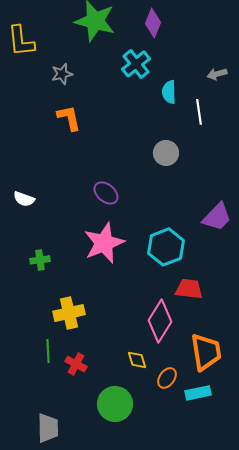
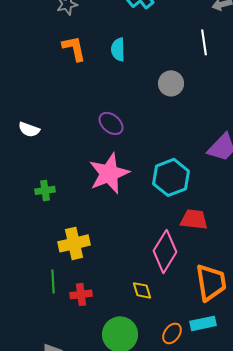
cyan semicircle: (169, 92) -> (118, 49), moved
red cross: (76, 364) -> (81, 294), turned -35
orange ellipse: (167, 378) -> (172, 333), moved

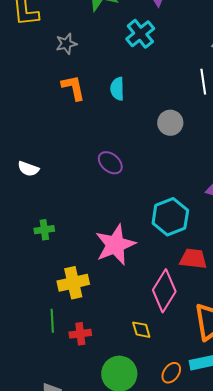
pink star: (109, 173) -> (115, 245), moved

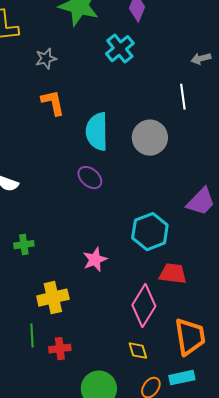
cyan semicircle: (117, 89) -> (97, 132), moved, size x1.6
gray circle: (170, 123) -> (150, 138), size x1.4
pink star: (115, 245) -> (95, 260), size x0.6
yellow diamond: (141, 330) -> (138, 351), moved

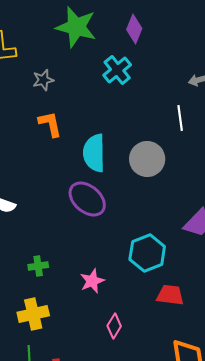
purple ellipse: (90, 178) -> (87, 199), size x1.5
green cross: (24, 245) -> (38, 266), moved
yellow cross: (53, 298) -> (33, 314), moved
pink diamond: (144, 306) -> (114, 326), moved, size x0.6

